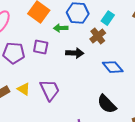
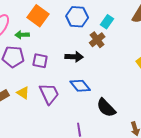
green arrow: (61, 28) -> (22, 35), moved
purple square: (41, 47) -> (40, 61), moved
blue diamond: (113, 67) -> (80, 86), moved

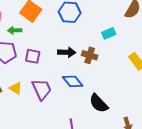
cyan rectangle: (107, 22) -> (109, 33), moved, turned 32
brown cross: (97, 40) -> (90, 55), moved, turned -35

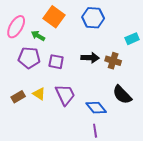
green arrow: (15, 30) -> (38, 36), turned 32
blue diamond: (73, 81) -> (96, 108), moved
black semicircle: (99, 103) -> (122, 95), moved

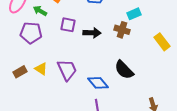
brown cross: (113, 61) -> (122, 30), moved
purple square: (56, 62) -> (68, 25), moved

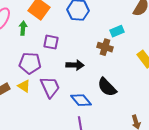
green arrow: (40, 11) -> (23, 28), turned 64
purple pentagon: (31, 33) -> (30, 63), moved
black arrow: (92, 33) -> (75, 65), moved

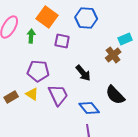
purple square: (51, 42) -> (62, 41), moved
brown cross: (105, 47) -> (113, 55), turned 35
black arrow: (75, 65) -> (83, 73), turned 48

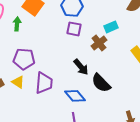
purple square: (62, 41) -> (74, 29), moved
black arrow: (83, 73) -> (81, 67), moved
purple trapezoid: (58, 95) -> (44, 83), turned 30

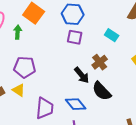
cyan rectangle: (111, 27) -> (112, 35), turned 56
brown cross: (99, 43) -> (100, 62), moved
purple trapezoid: (44, 83) -> (45, 108), moved

